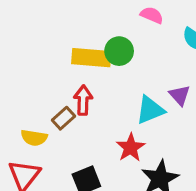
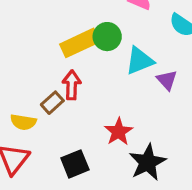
yellow rectangle: (91, 58) -> (80, 43), turned -30
cyan triangle: (150, 110) -> (139, 61), moved

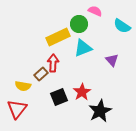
green circle: (107, 37) -> (79, 24), moved
cyan triangle: (139, 61) -> (83, 48), moved
black square: (75, 164) -> (59, 97), moved

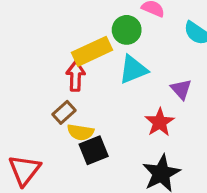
red arrow: (53, 63) -> (76, 76), moved
yellow semicircle: (23, 86) -> (80, 132), moved
red star: (82, 92) -> (160, 122), moved

